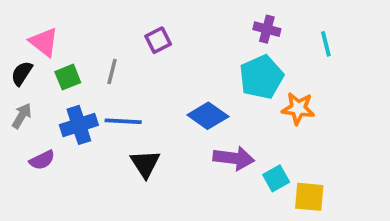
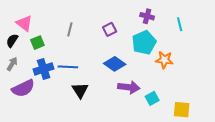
purple square: (158, 40) -> (110, 29), moved
gray line: (112, 72) -> (70, 29), moved
purple semicircle: (42, 160) -> (23, 88), size x1.6
yellow square: (309, 197) -> (182, 110), moved

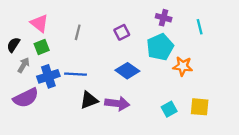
pink triangle: (24, 23) -> (39, 23), moved
gray arrow: (12, 64) -> (24, 65), moved
purple arrow: (129, 87) -> (117, 103), moved
black triangle: (80, 90) -> (89, 100), turned 42
yellow square: (182, 110) -> (200, 107), moved

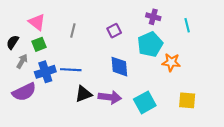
blue diamond: (127, 71) -> (119, 67), turned 50
cyan square: (169, 109) -> (145, 102), moved, size x1.5

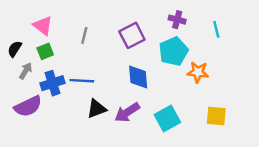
purple square: (114, 31) -> (132, 35), size x1.5
purple arrow: (110, 97) -> (127, 112), turned 140

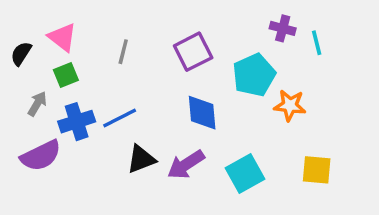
purple cross: (177, 20) -> (283, 28), moved
black semicircle: (15, 49) -> (21, 53), moved
blue line: (82, 81) -> (120, 118), turned -30

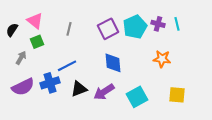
purple cross: (283, 28) -> (158, 24), moved
cyan pentagon: (254, 75) -> (135, 27), moved
blue cross: (77, 122) -> (50, 83), moved

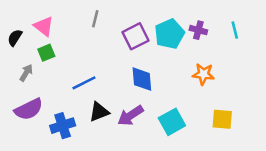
cyan line: (177, 24) -> (235, 30), moved
gray line: (69, 29) -> (95, 19), moved
blue cross: (50, 83) -> (63, 126), moved

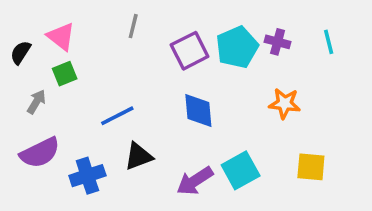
purple arrow: (130, 116) -> (195, 181), moved

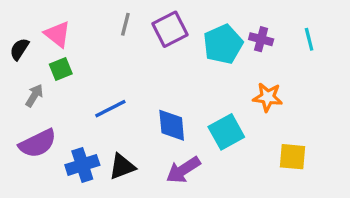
purple square: (190, 51) -> (170, 29), moved
blue diamond: (198, 111) -> (172, 125), moved
black triangle: (138, 156) -> (122, 167), moved
cyan square: (241, 170) -> (226, 132), moved

